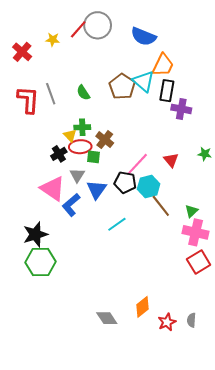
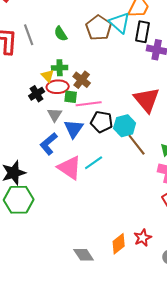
red triangle: (171, 160) -> (147, 100), size x1.8
pink line: (137, 164) -> (89, 104), moved, turned 40
pink triangle: (53, 189) -> (70, 168), moved
red star: (167, 322) -> (143, 238), moved

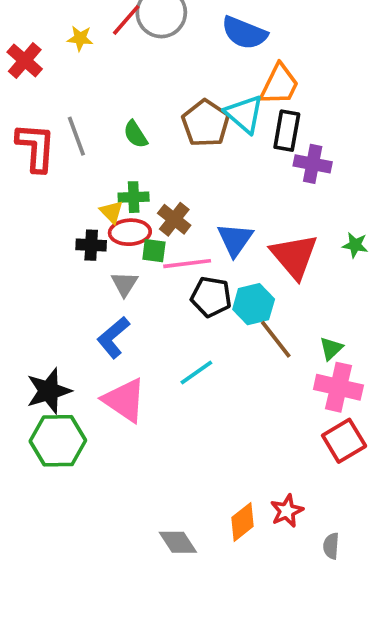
black cross: (37, 94) -> (91, 245), turned 35
blue triangle: (74, 129) -> (235, 240), moved
pink triangle: (70, 168) -> (124, 400), moved

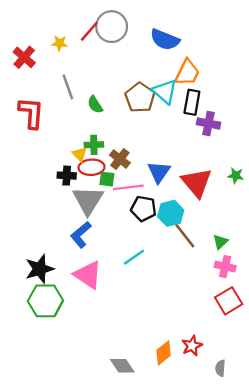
gray line: (76, 136) -> (68, 87), moved
gray triangle: (124, 284) -> (88, 200), size x1.8
pink cross: (338, 387) -> (225, 267), size x0.7

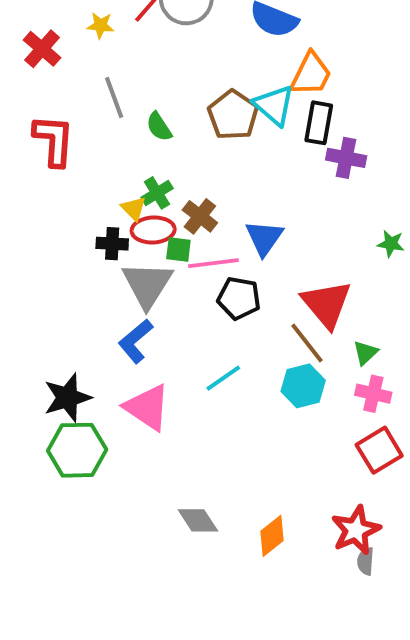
green cross: (94, 145) -> (157, 193), turned -30
red triangle: (197, 183) -> (327, 304), moved
cyan hexagon: (171, 213) -> (303, 386), moved
red star: (192, 346) -> (356, 530), moved, size x1.4
gray diamond: (122, 366) -> (198, 520), moved

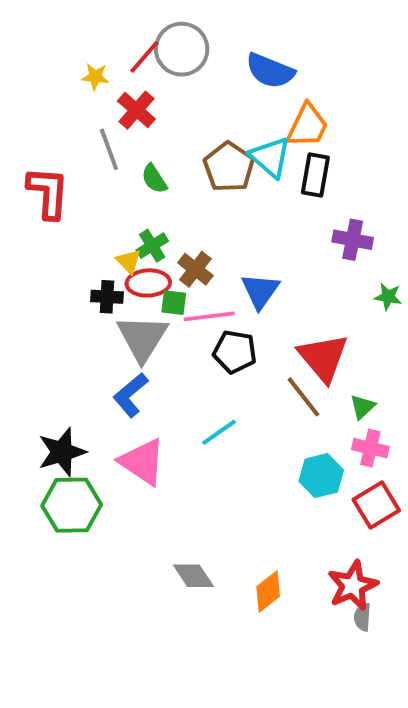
red cross: (42, 49) -> (136, 110), moved
purple cross: (346, 158) -> (353, 240), moved
cyan hexagon: (303, 386) -> (321, 476), moved

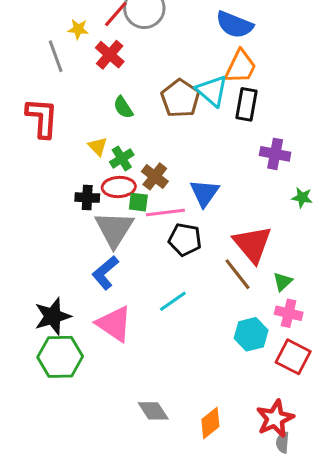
blue semicircle: (270, 71) -> (234, 25), moved
gray line: (109, 149) -> (56, 56), moved
yellow triangle: (129, 261) -> (98, 146), moved
red square: (376, 505) -> (293, 357), turned -32

